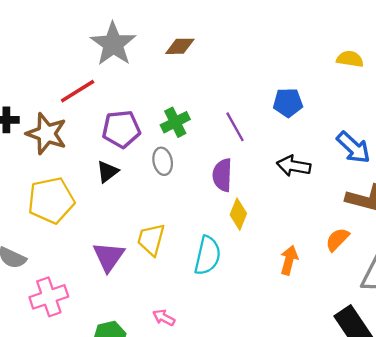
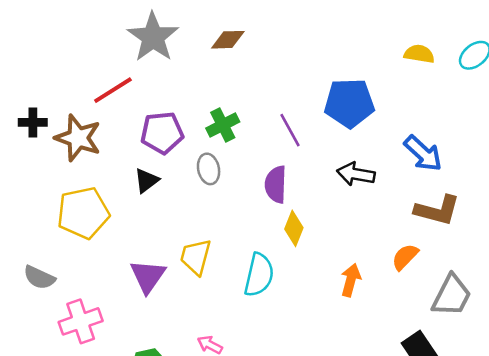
blue pentagon: (288, 103) -> (349, 103), size x1.5

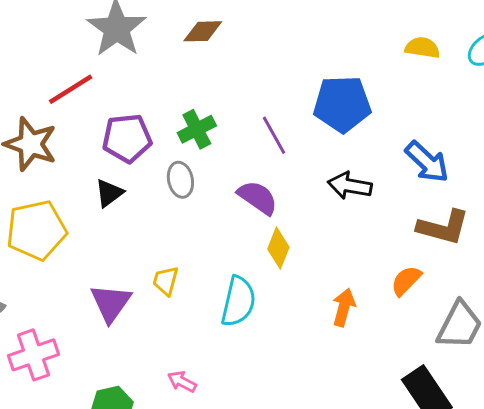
purple semicircle: (276, 184) -> (258, 198), turned 123
yellow trapezoid: (196, 257) -> (166, 281), size x0.7

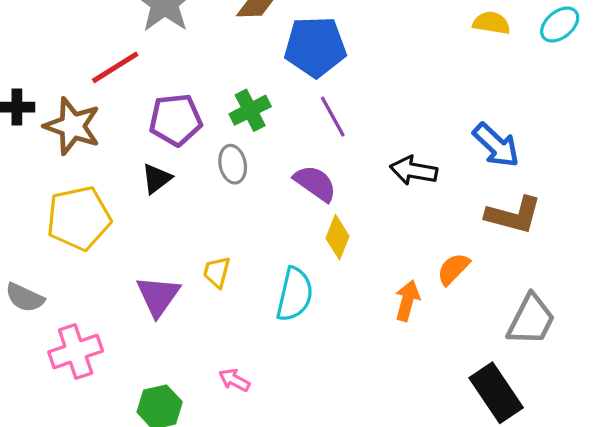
blue pentagon: (342, 104) -> (315, 47), moved
orange semicircle: (406, 281) -> (453, 269), moved

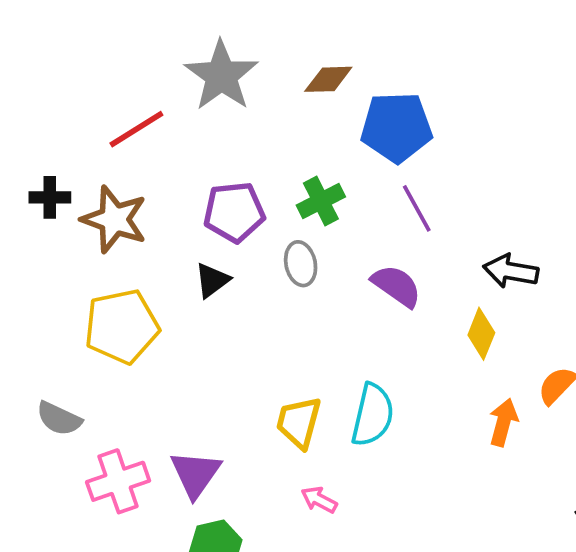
red line: (115, 67) -> (136, 129), moved
yellow diamond: (337, 237) -> (481, 334), moved
yellow trapezoid: (217, 272) -> (299, 422), moved, size x1.4
purple triangle: (158, 296) -> (195, 474), moved
pink arrow: (234, 380) -> (319, 500), moved

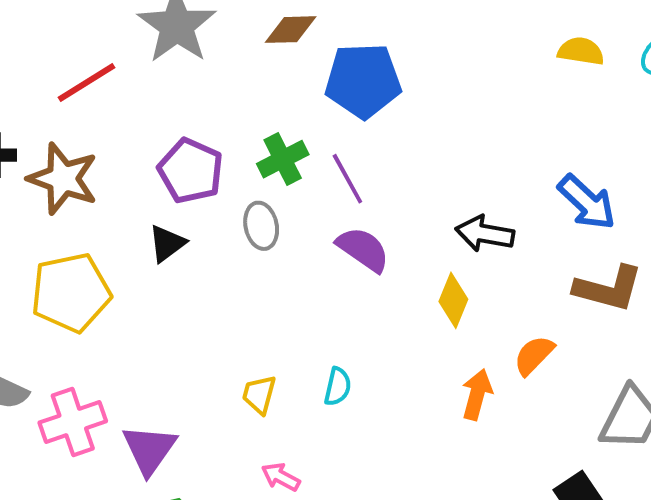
purple line: (417, 208) -> (347, 179), moved
purple pentagon: (234, 212) -> (190, 171), turned 30
cyan semicircle: (373, 415) -> (338, 387), size x0.6
yellow trapezoid: (299, 422) -> (259, 394), size x0.7
pink cross: (118, 481) -> (73, 422), moved

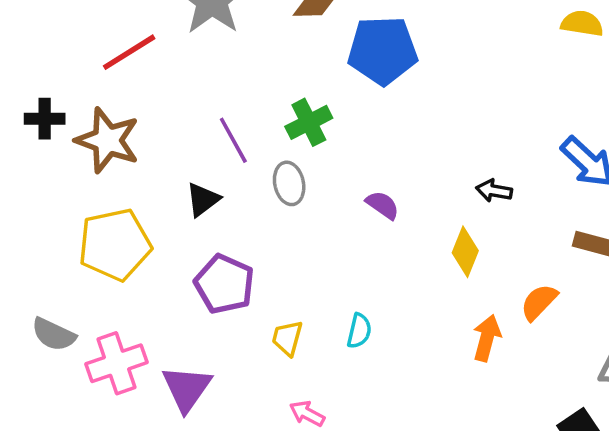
purple pentagon: (190, 171) -> (224, 284), moved
purple line: (347, 179) -> (233, 140), moved
black arrow: (485, 234) -> (494, 191), size x0.7
purple semicircle: (363, 249) -> (383, 205), size x0.7

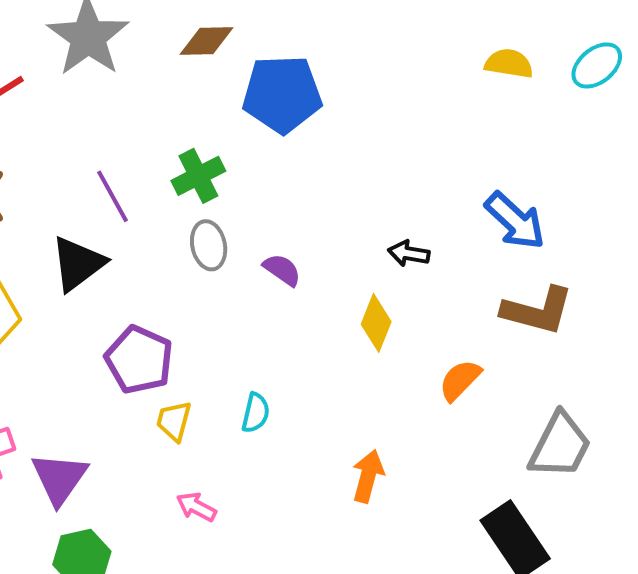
gray ellipse: (289, 183) -> (209, 245), moved
black triangle: (203, 200) -> (78, 264), size x1.4
purple pentagon: (224, 284) -> (139, 360), moved
orange arrow: (487, 338) -> (368, 476), moved

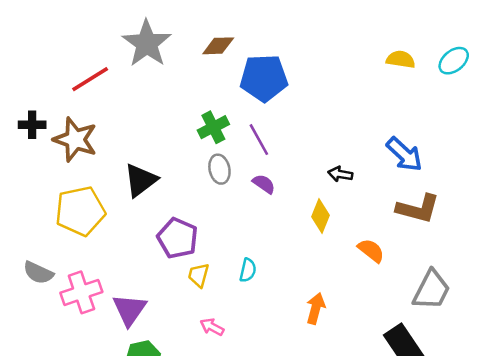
purple line: (113, 196) -> (259, 140), moved
orange semicircle: (460, 380) -> (371, 250), turned 84

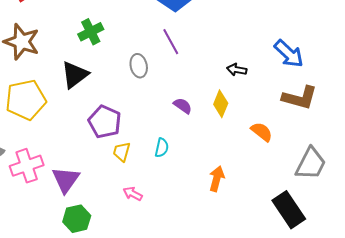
green cross: (213, 127) -> (91, 32), moved
purple semicircle: (264, 184) -> (183, 106), moved

